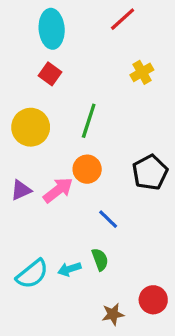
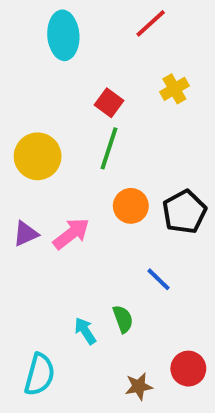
red square: (50, 74) -> (109, 103), moved
orange circle: (87, 169) -> (131, 206), moved
blue line: (108, 219) -> (159, 279), moved
cyan arrow: (69, 269) -> (85, 331), turned 75
cyan semicircle: (32, 274) -> (40, 375), moved, turned -36

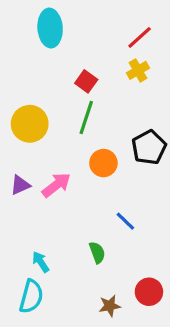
red line: (151, 23) -> (140, 37), moved
black pentagon: (184, 212) -> (149, 147), moved
cyan arrow: (85, 331) -> (41, 262), moved

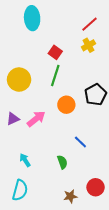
cyan arrow: (41, 262) -> (25, 160), moved

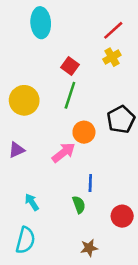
pink arrow: (36, 119) -> (64, 152), moved
blue line: (80, 142) -> (90, 183), moved, turned 48
red circle: (96, 187) -> (122, 216), moved

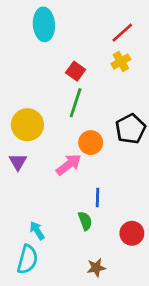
yellow circle: (24, 100) -> (27, 125), moved
purple triangle: (17, 150) -> (18, 162), turned -36
cyan arrow: (32, 202) -> (37, 231), moved

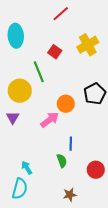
cyan ellipse: (44, 24) -> (16, 36), moved
red line: (122, 33) -> (61, 14), moved
yellow cross: (121, 62) -> (88, 45), size x1.5
green line: (76, 103) -> (39, 72), moved, turned -40

